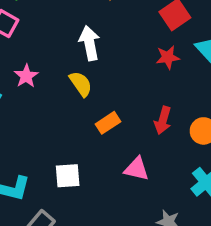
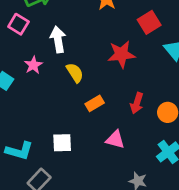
white arrow: (90, 43) -> (58, 40), moved
red star: (168, 57) -> (121, 54), moved, size x1.5

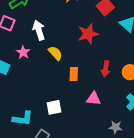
orange rectangle: (95, 103) -> (74, 74), turned -48

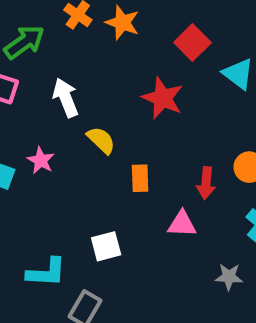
red star: (88, 34) -> (163, 98), turned -30
pink star: (23, 52) -> (41, 160), moved
red arrow: (106, 69) -> (206, 183), moved

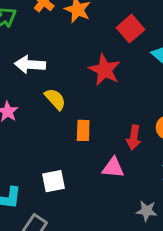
white arrow: (66, 98) -> (30, 65), turned -68

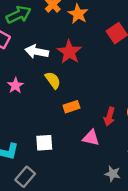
red star: (105, 70) -> (69, 52), moved
orange rectangle: (83, 130) -> (71, 107), turned 63

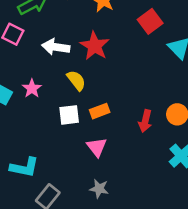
pink triangle: (91, 138) -> (97, 147), moved, turned 42
white square: (44, 143) -> (69, 115), moved
gray star: (113, 174) -> (99, 189), moved

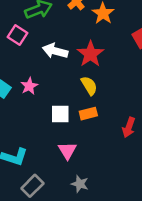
yellow semicircle: (76, 80) -> (89, 86), moved
pink triangle: (97, 147) -> (67, 151), moved

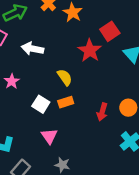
red star: (90, 54) -> (90, 51), moved
white square: (60, 114) -> (41, 104), turned 36

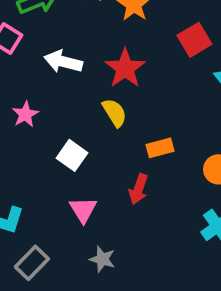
red star: (90, 51) -> (125, 68), moved
orange rectangle: (66, 102) -> (160, 148), moved
red arrow: (102, 112) -> (138, 189), moved

